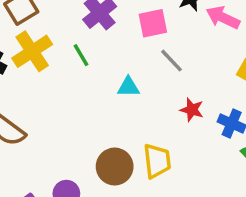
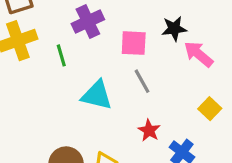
cyan triangle: (128, 87) -> (97, 95), size x1.5

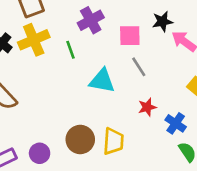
red star: (149, 130) -> (147, 107), turned 30

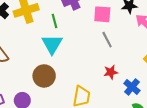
cyan triangle: (102, 81) -> (52, 44), moved, turned 45
brown circle: (80, 139) -> (44, 76), moved

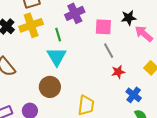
red star: (111, 72) -> (118, 72), moved

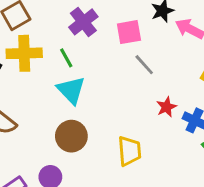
yellow cross: (31, 25) -> (24, 53), turned 30
red star: (118, 72) -> (166, 107), moved

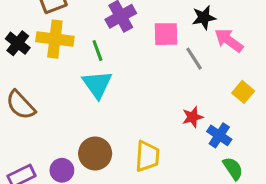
gray line: (144, 65) -> (194, 59), moved
brown circle: (71, 136) -> (95, 154), moved

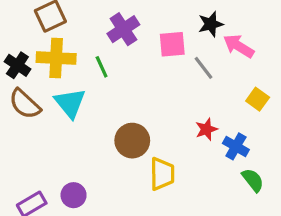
cyan triangle: (97, 84) -> (70, 103), moved
brown semicircle: (21, 105) -> (25, 104), moved
brown circle: (95, 154) -> (132, 141), moved

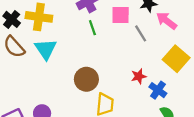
green line: (102, 67) -> (92, 28), moved
yellow square: (258, 99) -> (176, 59), size x1.6

